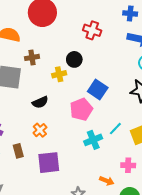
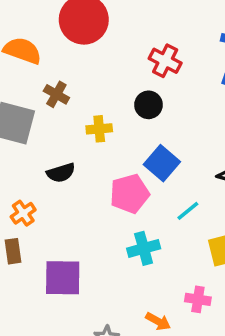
brown cross: (32, 57) -> (56, 94), turned 32
black circle: (74, 59) -> (148, 105), moved
cyan line: (115, 129) -> (188, 211), moved
orange cross: (40, 130) -> (23, 213), moved

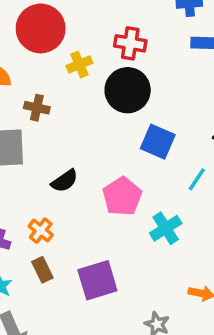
black circle: (148, 105) -> (128, 90), size x1.6
yellow cross: (99, 129) -> (79, 64), moved
pink pentagon: (130, 194) -> (122, 196), moved

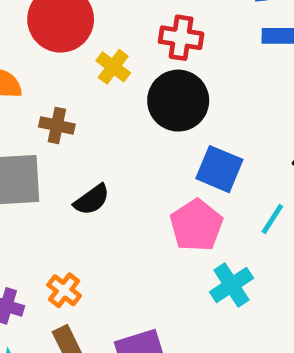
yellow cross: (79, 64) -> (113, 67), turned -30
black semicircle: (65, 181) -> (92, 200), moved
pink pentagon: (122, 196) -> (196, 225), moved

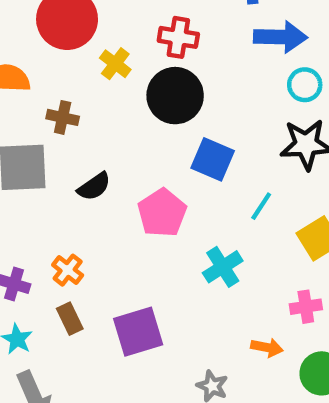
pink pentagon: (196, 225) -> (162, 213), moved

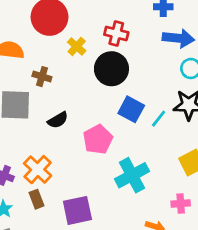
cyan line: (261, 206) -> (159, 119), moved
cyan cross: (223, 267) -> (132, 175), size x1.4
orange cross: (68, 270) -> (38, 170), size x1.5

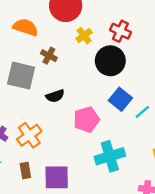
brown rectangle: (37, 199) -> (25, 171), moved

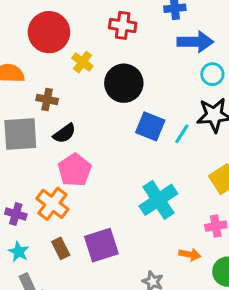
red cross: (120, 31) -> (123, 25), moved
black semicircle: (55, 96) -> (64, 133), moved
pink pentagon: (86, 119) -> (75, 170), moved

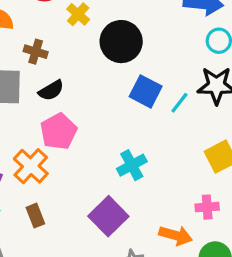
cyan cross: (158, 200) -> (132, 165), moved, size x0.7
purple square: (101, 245) -> (108, 216), moved, turned -32
orange arrow: (190, 254) -> (176, 235), size x1.4

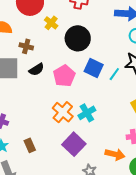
pink pentagon: (59, 131) -> (64, 76), moved
orange cross: (31, 166) -> (63, 112), moved

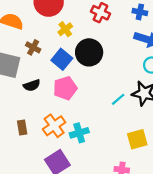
blue square: (94, 68) -> (62, 59), moved
black semicircle: (37, 69) -> (32, 85), moved
brown rectangle: (30, 145) -> (22, 128), moved

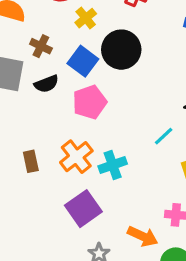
black semicircle: (32, 85) -> (46, 84), moved
cyan line: (118, 99) -> (164, 136), moved

